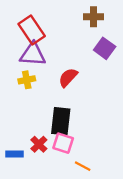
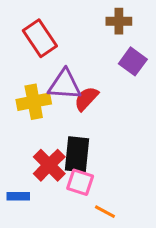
purple triangle: (33, 54) -> (65, 85), moved
yellow cross: (27, 80) -> (34, 102), size x1.5
red cross: (39, 144) -> (49, 165), moved, size x1.5

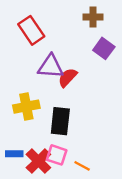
yellow cross: (34, 102) -> (26, 107), moved
red cross: (49, 165) -> (38, 161), moved
pink square: (80, 182) -> (57, 155), moved

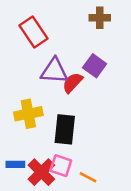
purple square: (104, 48) -> (95, 66), moved

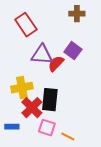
red cross: (41, 172) -> (32, 108), moved

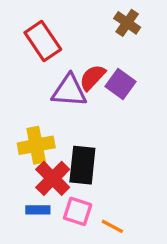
brown cross: (77, 14) -> (127, 23), turned 35
red semicircle: (56, 64) -> (92, 77), moved
blue rectangle: (12, 127) -> (38, 210), moved

